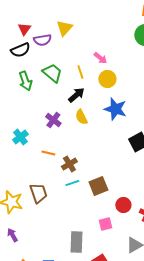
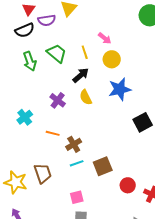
blue star: (115, 109) -> (120, 89), turned -30
pink square: (105, 224) -> (77, 197), moved

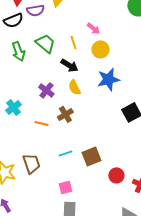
black arrow: (81, 75) -> (69, 65), turned 72
brown cross: (74, 144) -> (65, 114), moved

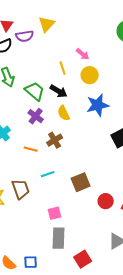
green trapezoid: (45, 43) -> (35, 91), moved
cyan line: (65, 153) -> (48, 174), moved

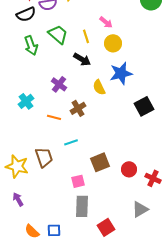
green trapezoid: (35, 91) -> (58, 34), moved
yellow semicircle: (64, 113) -> (99, 87), moved
brown square: (81, 182) -> (100, 162), moved

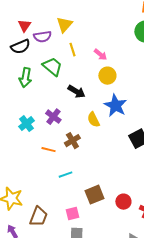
yellow line: (86, 36) -> (72, 50), moved
green arrow: (31, 45) -> (25, 78), turned 30
blue star: (121, 73) -> (115, 106), turned -30
cyan cross: (26, 101) -> (26, 124), moved
brown trapezoid: (44, 157) -> (38, 217), moved, turned 40

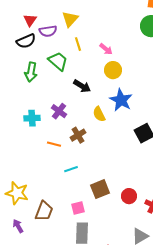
cyan cross: (26, 124) -> (32, 118), turned 35

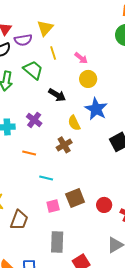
brown cross: (78, 135) -> (64, 145), moved
cyan line: (71, 169) -> (46, 178), turned 32
pink square: (78, 208) -> (53, 206), moved

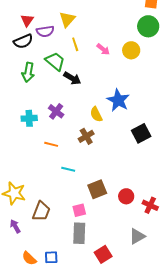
yellow circle: (88, 79) -> (131, 50), moved
black arrow: (57, 95) -> (72, 78), moved
pink square: (53, 206) -> (79, 210), moved

